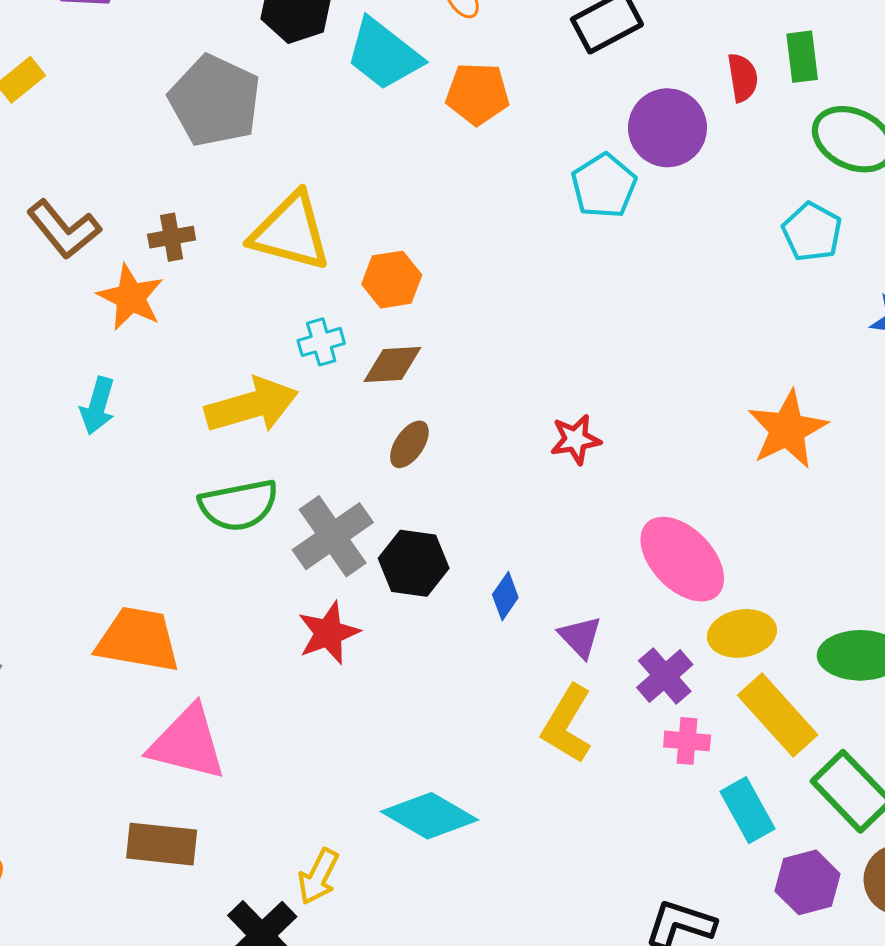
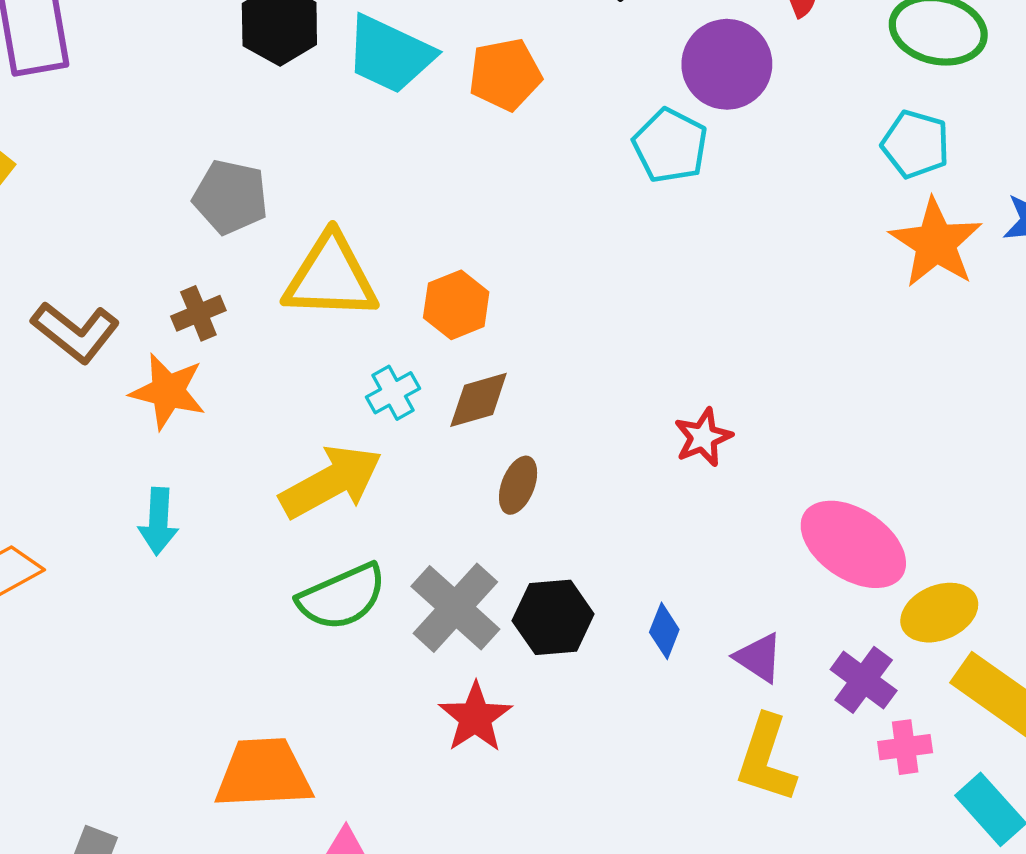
gray pentagon: (215, 101) -> (231, 197), moved, size x0.7
orange star: (787, 429) -> (936, 243), moved

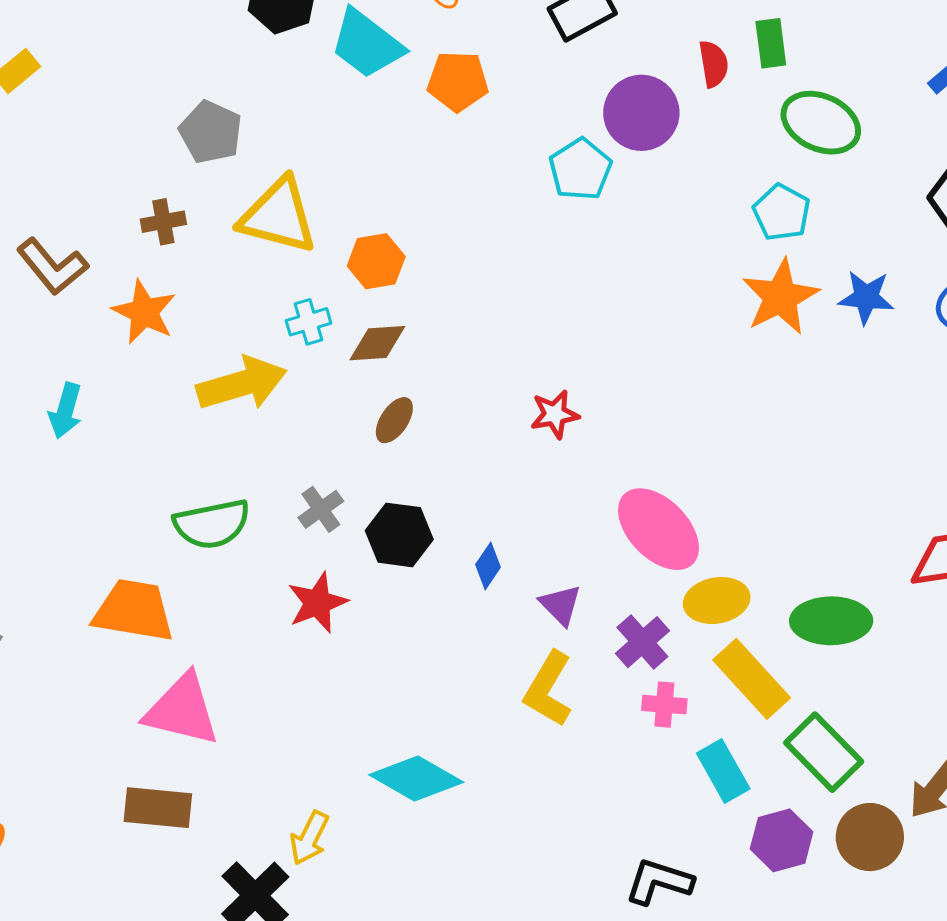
brown L-shape: (75, 332) -> (52, 266), moved
orange star: (168, 391) -> (144, 312), moved
cyan arrow: (158, 521) -> (65, 411), moved
green semicircle: (342, 597) -> (212, 524), moved
gray cross: (455, 608) -> (321, 509), size x0.6

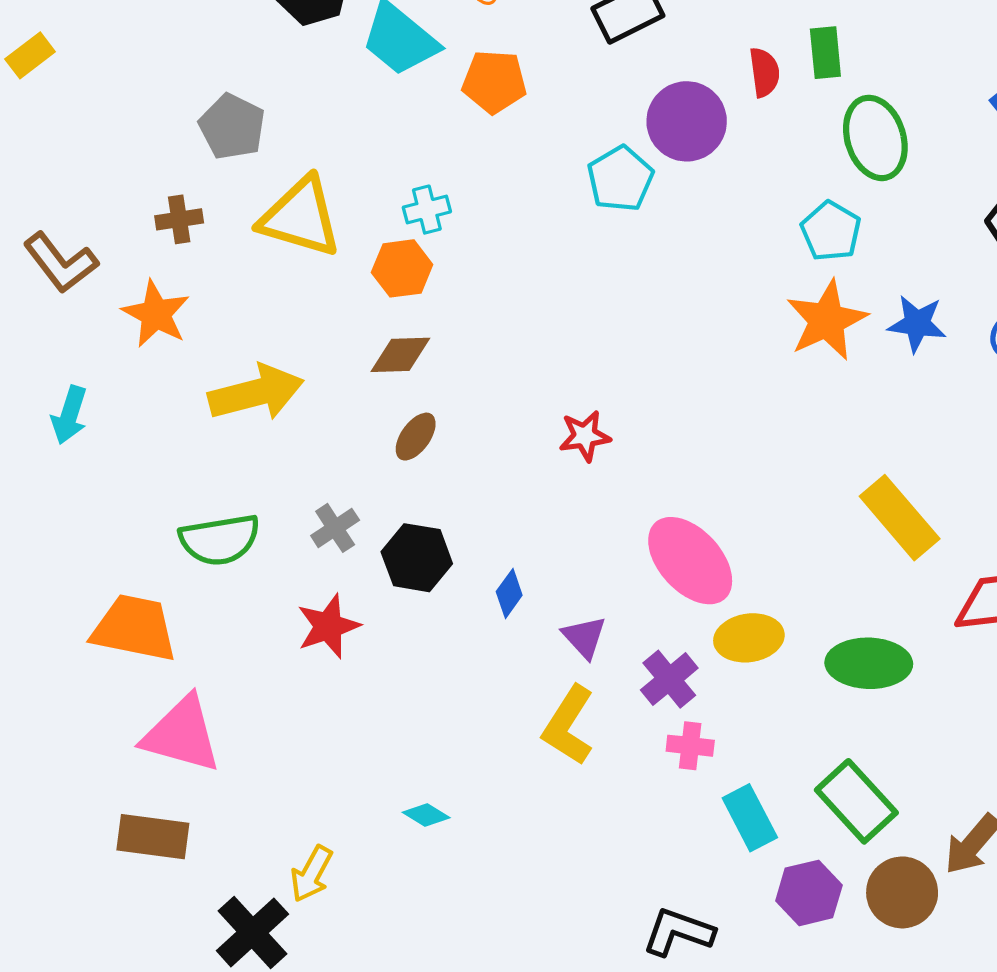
green ellipse: (821, 123) -> (875, 138), turned 46
cyan cross: (309, 322) -> (427, 210), moved
yellow rectangle: (752, 679) -> (900, 518), moved
cyan diamond: (416, 779) -> (426, 815), size x0.5

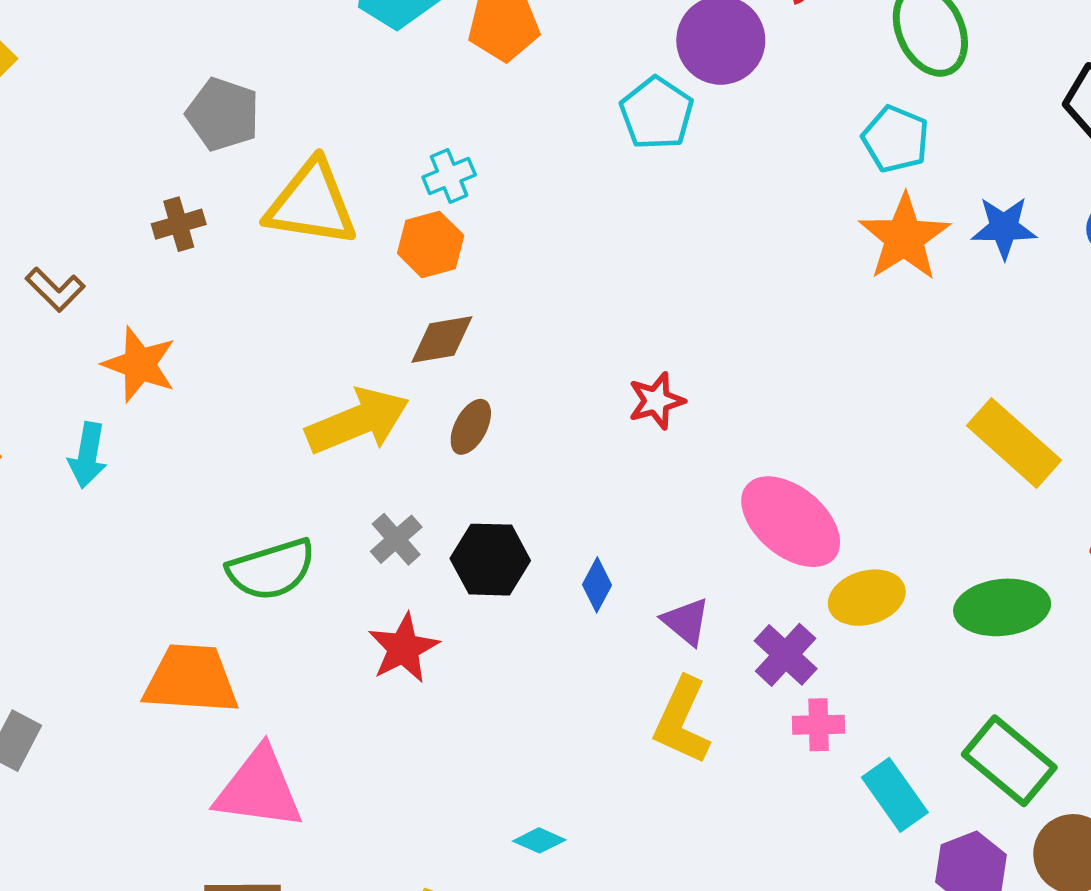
brown L-shape: (61, 263) -> (55, 289), size x0.7
orange star: (156, 314) -> (139, 364), moved
yellow arrow: (256, 393) -> (358, 421), moved

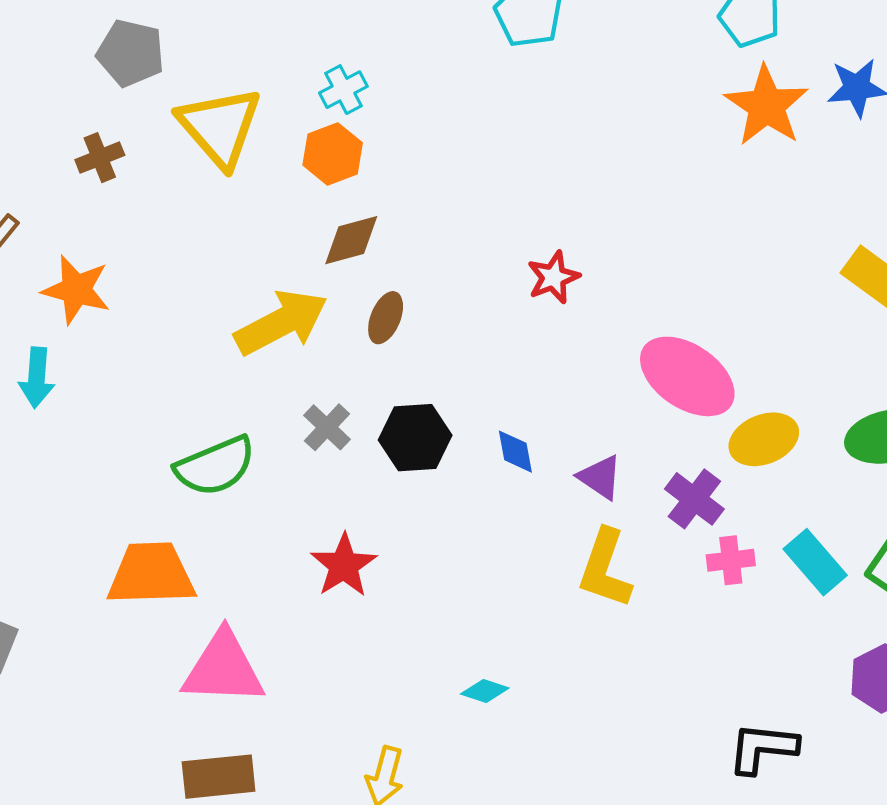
yellow triangle: (311, 203) -> (220, 127), turned 46
blue diamond: (597, 585) -> (515, 452), turned -33
red star: (403, 648) -> (344, 565), moved
cyan rectangle: (895, 795) -> (815, 562), moved

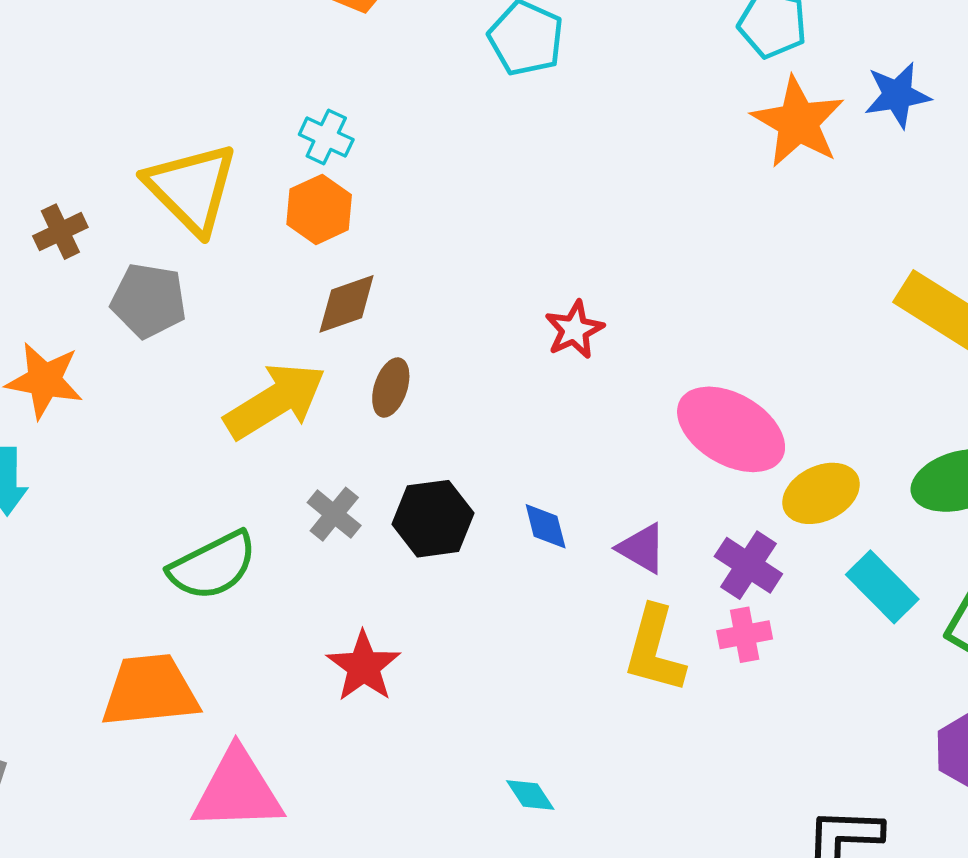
gray pentagon: (131, 53) -> (149, 301), moved
cyan cross: (343, 90) -> (326, 137), turned -33
pink cross: (731, 560) -> (745, 635), moved
cyan rectangle: (815, 562) -> (882, 587), moved
cyan diamond: (485, 691) -> (530, 795), turned 42

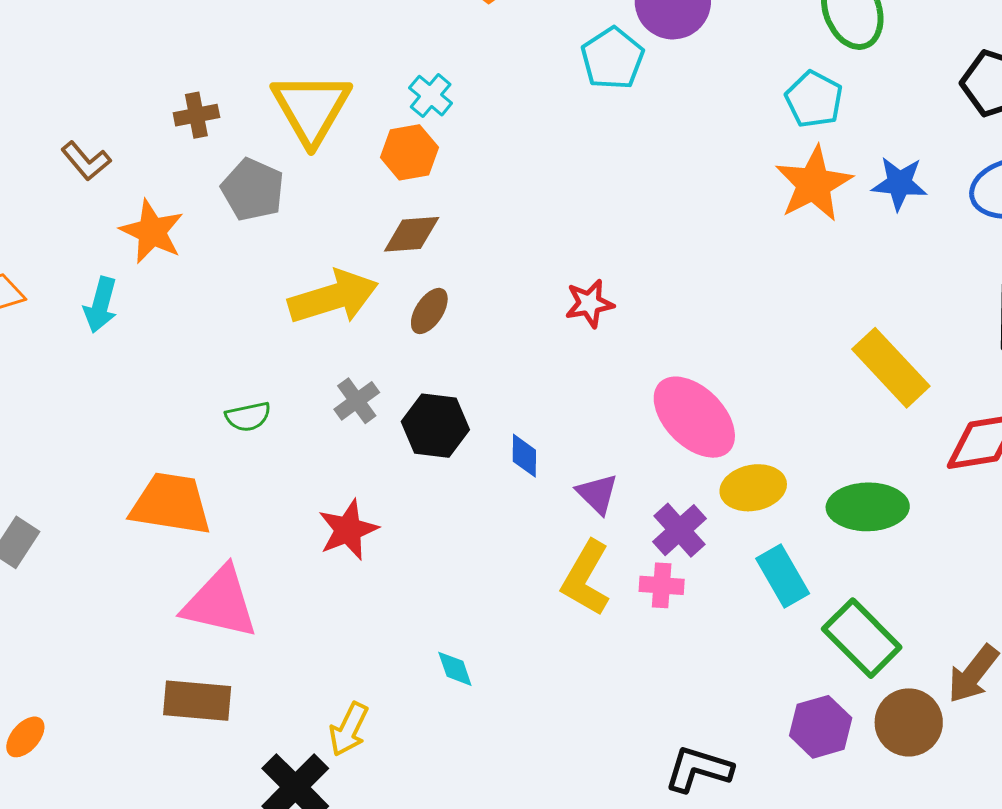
green semicircle: (213, 566) -> (248, 417), size x0.6

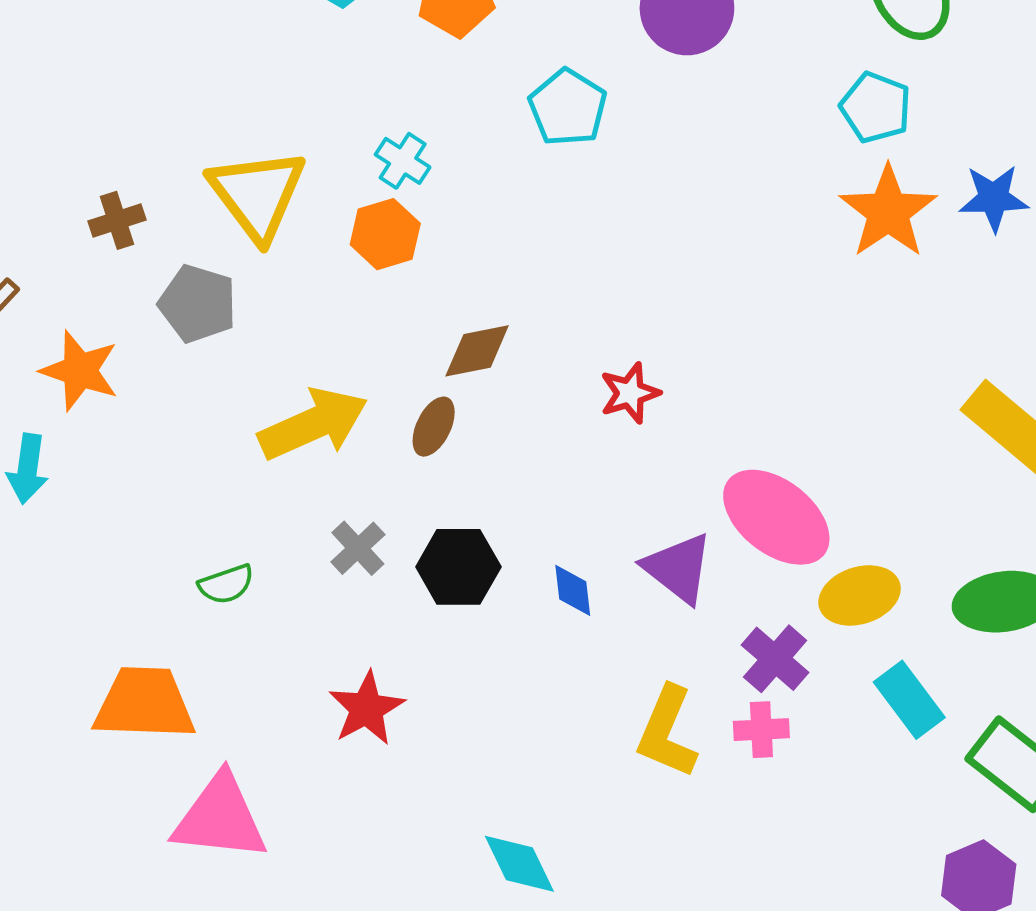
cyan pentagon: (612, 58) -> (568, 107), moved
brown diamond: (412, 234) -> (477, 351), moved
purple triangle: (597, 494) -> (678, 568), moved, size x1.4
cyan diamond: (455, 669) -> (519, 864), size x1.5

